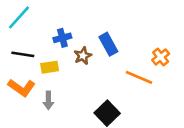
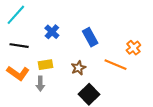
blue cross: (62, 38) -> (52, 32), turned -32
brown star: (83, 56) -> (78, 68), moved
yellow rectangle: (50, 67) -> (46, 65), moved

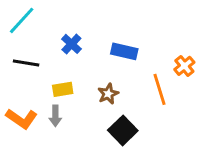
blue rectangle: (90, 37) -> (124, 51), turned -48
orange line: (115, 65) -> (159, 89), turned 50
orange L-shape: (18, 73) -> (22, 119), moved

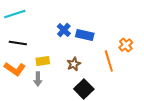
cyan line: (22, 20) -> (15, 14), turned 30
blue cross: (71, 44) -> (64, 30), moved
orange L-shape: (22, 119) -> (15, 69), moved

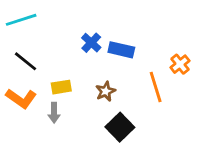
black line: (18, 43) -> (25, 61), turned 30

